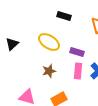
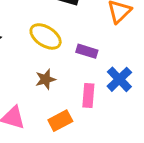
pink rectangle: (78, 71) -> (88, 96), moved

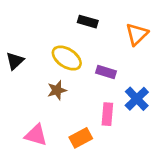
brown star: (46, 79) -> (57, 90), moved

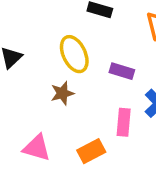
yellow ellipse: (67, 58) -> (74, 54), turned 32

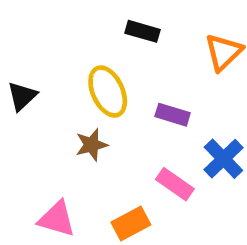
pink rectangle: (124, 122) -> (175, 184), turned -60

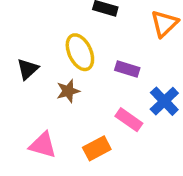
black triangle: (22, 96) -> (28, 69), moved

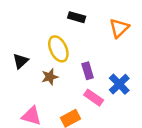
purple rectangle: (127, 69) -> (88, 71), moved, turned 56

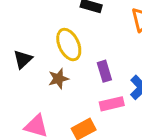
pink rectangle: (94, 98) -> (112, 104), turned -48

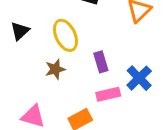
black triangle: (23, 59) -> (20, 31), moved

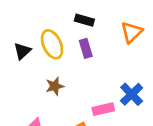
yellow ellipse: (65, 35) -> (52, 44), moved
purple rectangle: (101, 62) -> (86, 48), moved

